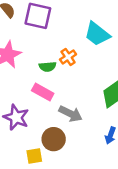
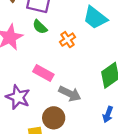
green semicircle: (48, 67) -> (40, 27), moved, turned 49

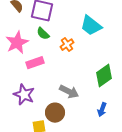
pink rectangle: (43, 73) -> (35, 63), moved, turned -48

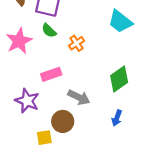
cyan trapezoid: (91, 26) -> (120, 21), moved
pink rectangle: (35, 63) -> (51, 74), moved

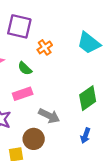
green semicircle: (49, 31) -> (25, 68), moved
orange cross: (77, 43) -> (45, 47), moved

